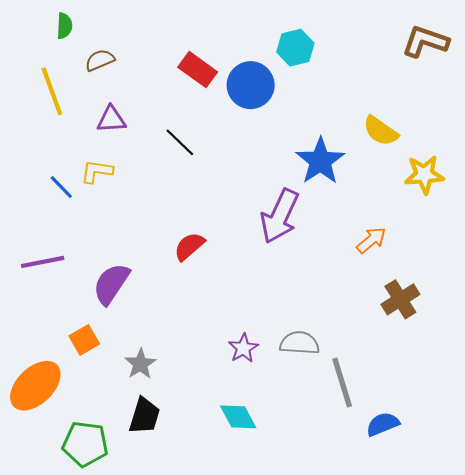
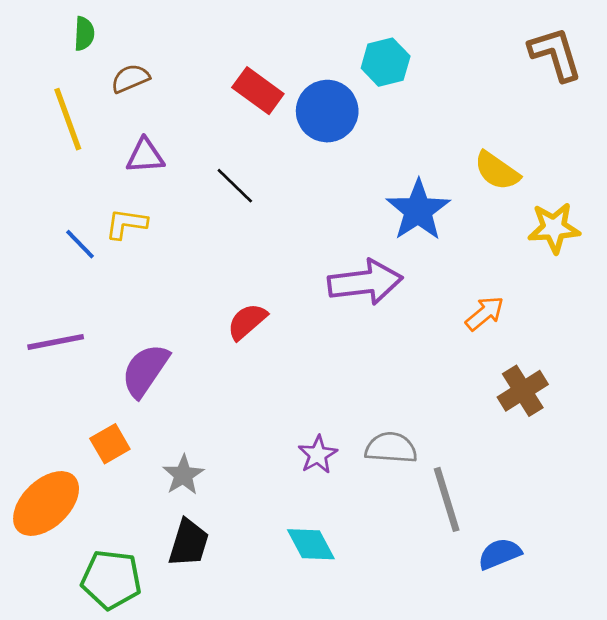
brown L-shape: (425, 41) -> (555, 54), turned 54
purple arrow: (280, 216) -> (365, 282), turned -122

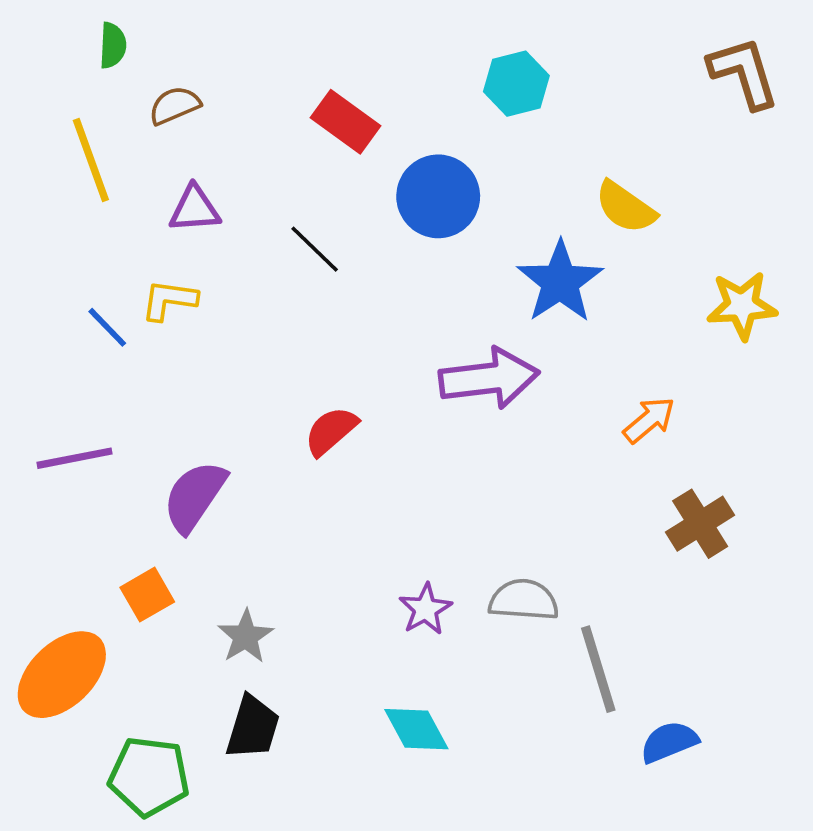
blue circle: (327, 111) -> (438, 196), moved
yellow semicircle: (497, 171) -> (625, 207), moved

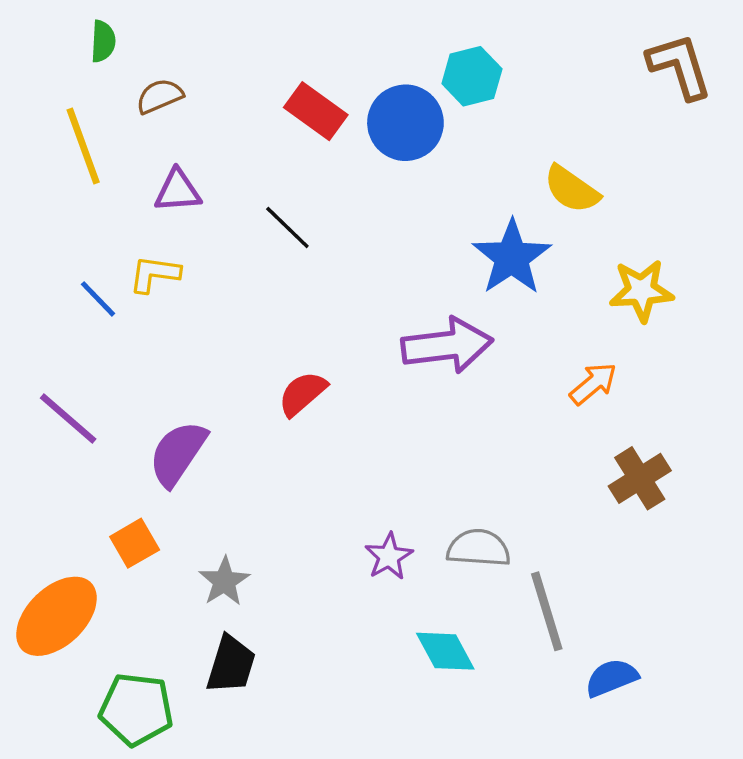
blue circle: (438, 196) -> (405, 123), moved
yellow star: (742, 305) -> (641, 291), moved
purple line: (75, 458) -> (68, 419), turned 52
cyan diamond: (416, 729) -> (445, 651), moved

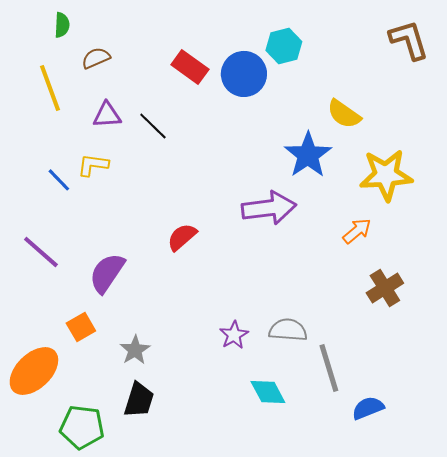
black line: (287, 227) -> (153, 126), moved
yellow star: (641, 291) -> (386, 175), size x1.4

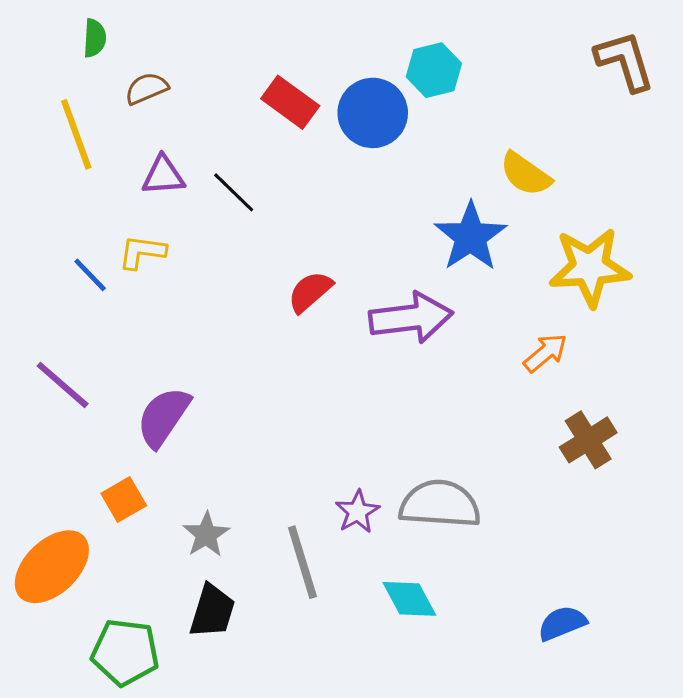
red semicircle: (182, 237) -> (310, 292), moved
gray semicircle: (288, 330) -> (440, 504), size x1.4
gray line: (329, 368) -> (302, 562), moved

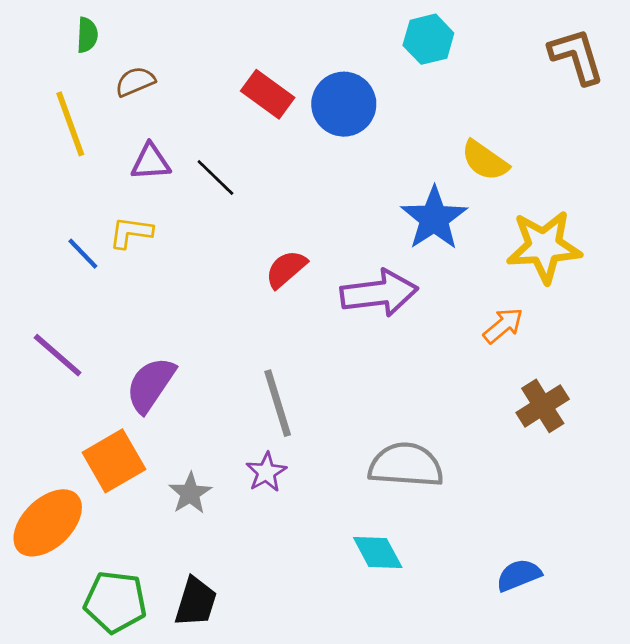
cyan hexagon: (434, 70) -> (428, 39), moved
orange square: (124, 499) -> (114, 461), size x1.5
purple star: (357, 512) -> (266, 472), moved
gray line: (302, 562) -> (278, 403), moved
black trapezoid: (212, 611) -> (196, 602), moved

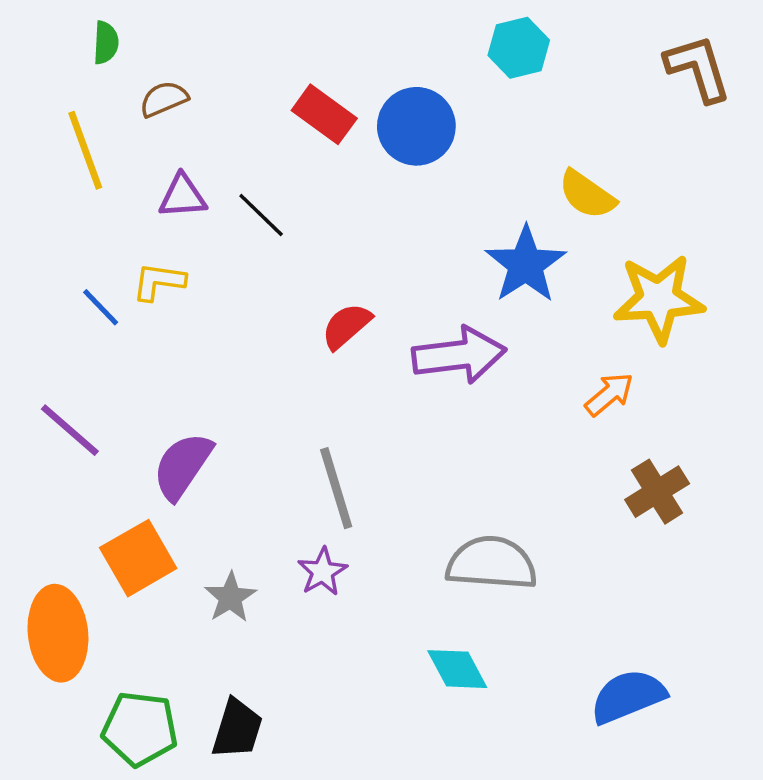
orange ellipse: (48, 523) -> (58, 633), turned -52
blue semicircle: (519, 575) -> (628, 696), size x1.4

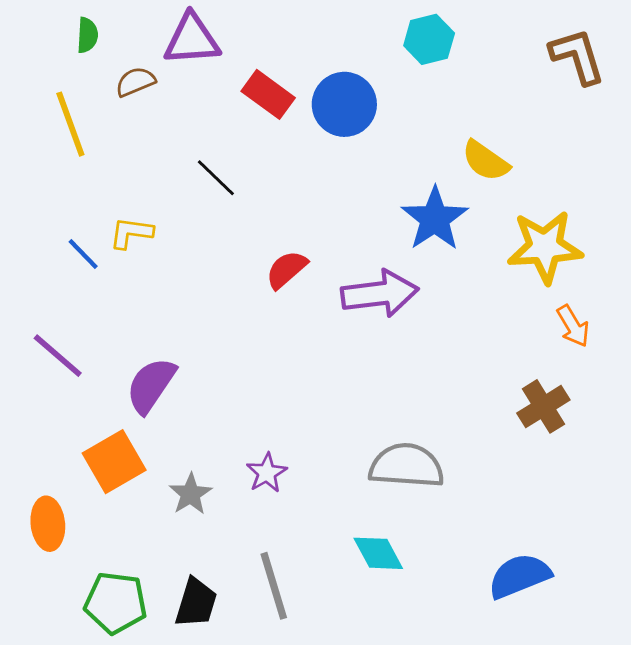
purple triangle: (183, 196) -> (192, 39), moved, size x1.4
orange arrow: (609, 394) -> (573, 326), moved, turned 99
gray line: (336, 488) -> (274, 586), moved
orange ellipse: (58, 633) -> (48, 524), size x0.7

